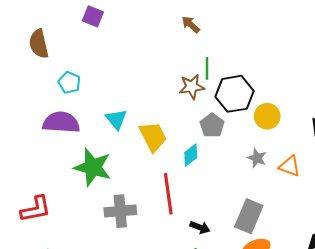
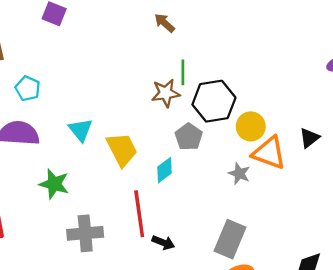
orange triangle: (290, 166) -> (269, 153), moved, size x1.4
green star: (93, 167) -> (54, 184), size x0.7
black arrow: (200, 227) -> (163, 243), moved

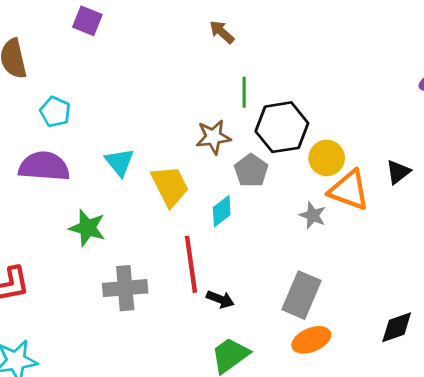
brown star: (166, 93) -> (213, 137), moved

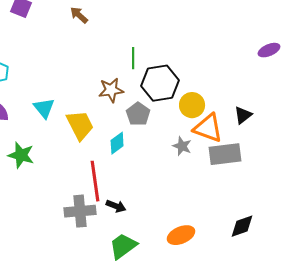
brown arrow: (222, 32) -> (79, 15), moved
gray cross: (125, 288) -> (80, 211), moved
gray rectangle: (301, 295) -> (225, 154), moved, turned 60

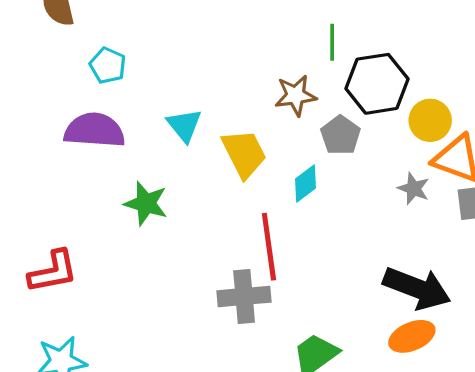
black arrow: (116, 206) -> (417, 288), moved, size x2.0

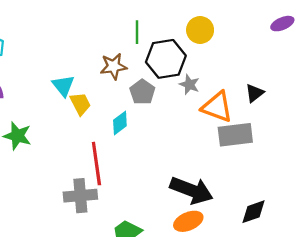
yellow circle: (430, 120) -> (200, 30), moved
cyan triangle: (184, 125) -> (63, 86), moved
yellow trapezoid: (244, 154) -> (80, 104), size x0.7
gray star: (414, 188) -> (189, 84), moved

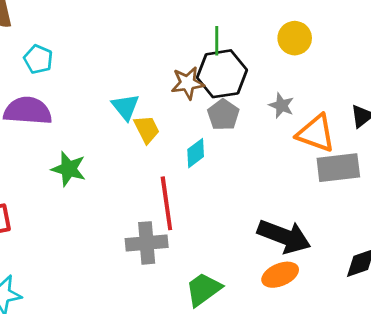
black hexagon: (166, 59) -> (222, 74), moved

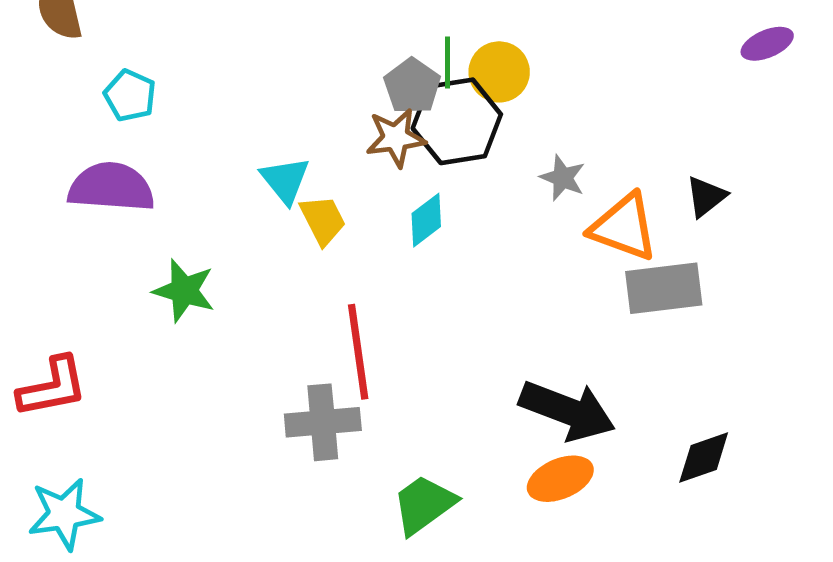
yellow circle: (295, 38) -> (499, 72), moved
gray pentagon: (223, 115) -> (412, 86), moved
cyan diamond: (196, 153) -> (426, 220), moved

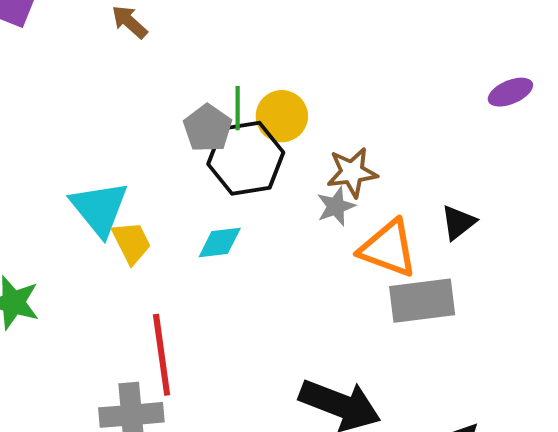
brown star: (396, 138) -> (352, 172), moved
gray star: (563, 178) -> (336, 206), turned 30
cyan triangle: (285, 180) -> (99, 208), size x1.4
cyan diamond: (426, 220) -> (220, 242), turned 30

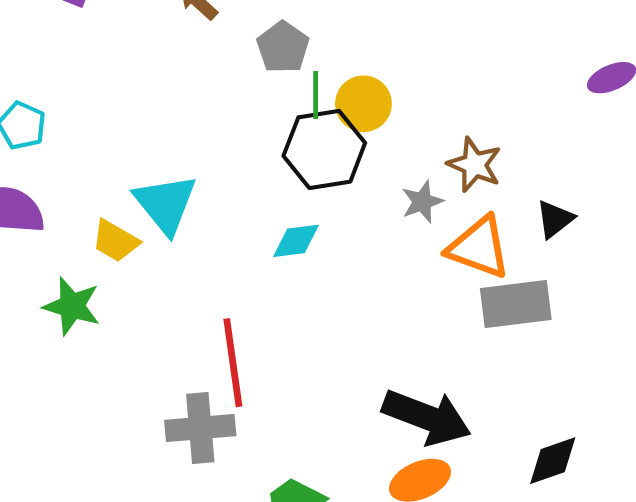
gray pentagon: (208, 128) -> (283, 47), moved
brown star: (352, 172) -> (474, 165), moved, turned 30
yellow trapezoid: (131, 242) -> (115, 241), moved, turned 147

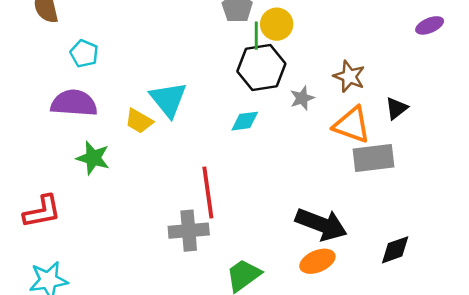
yellow circle: (363, 104) -> (277, 24), moved
gray star: (422, 202) -> (302, 98), moved
green star: (72, 306) -> (93, 158), moved

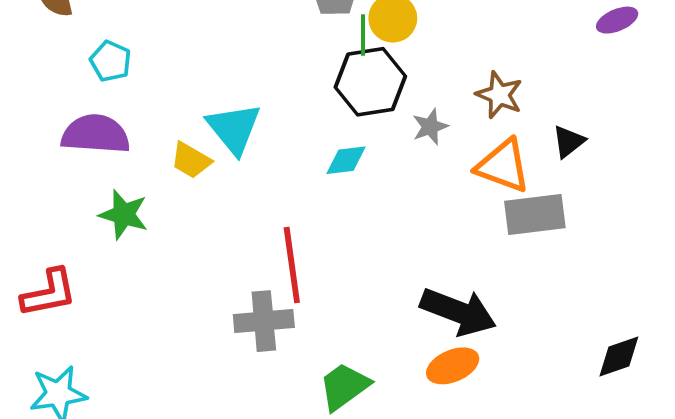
black diamond: (395, 250) -> (619, 357), moved

